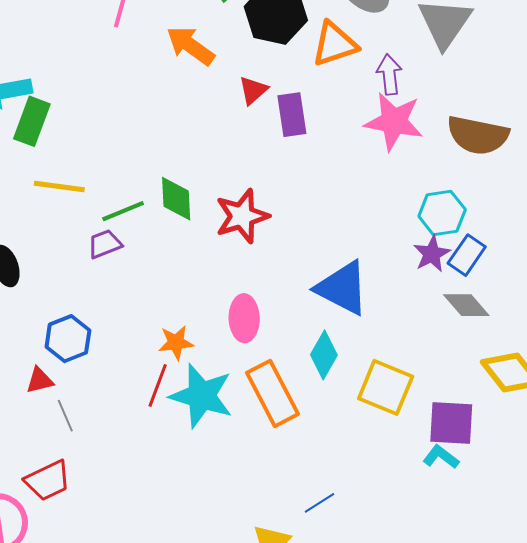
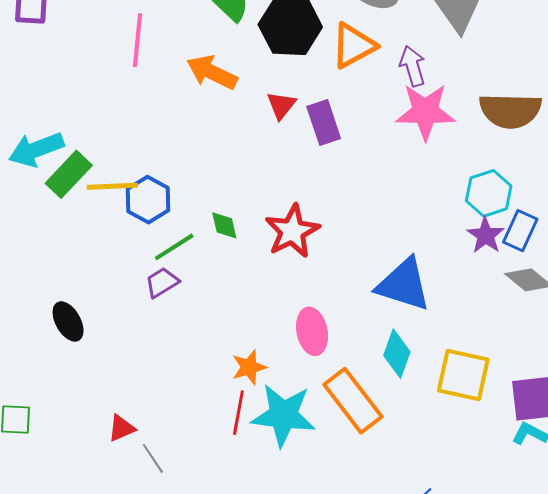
green rectangle: (32, 121) -> (69, 174), turned 33
yellow line: (59, 187) -> (112, 186), moved
green diamond: (176, 199) -> (224, 225), size x0.7
blue hexagon: (68, 339) -> (148, 200), moved

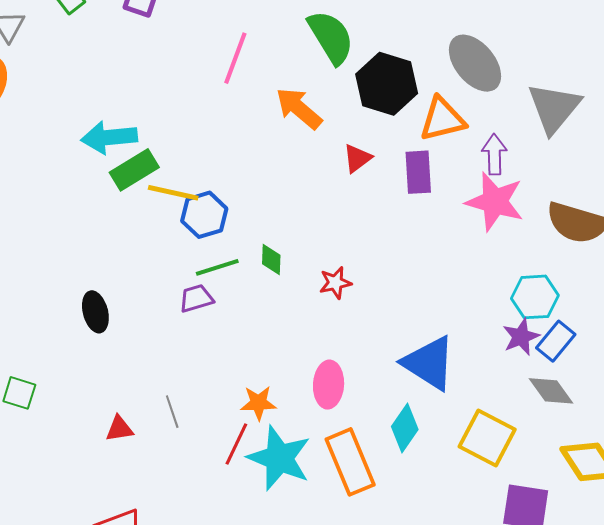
purple rectangle: (324, 123) -> (418, 172), moved
red star: (292, 231) -> (335, 283), size x0.6
yellow square: (463, 375) -> (487, 438), moved
gray line: (153, 458) -> (172, 412), moved

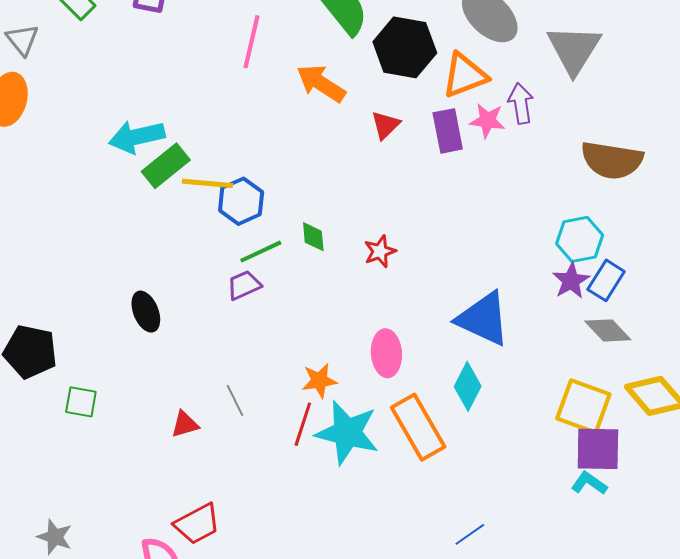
pink star: (495, 202) -> (487, 121), moved, size x0.6
yellow square: (487, 438) -> (583, 406), moved

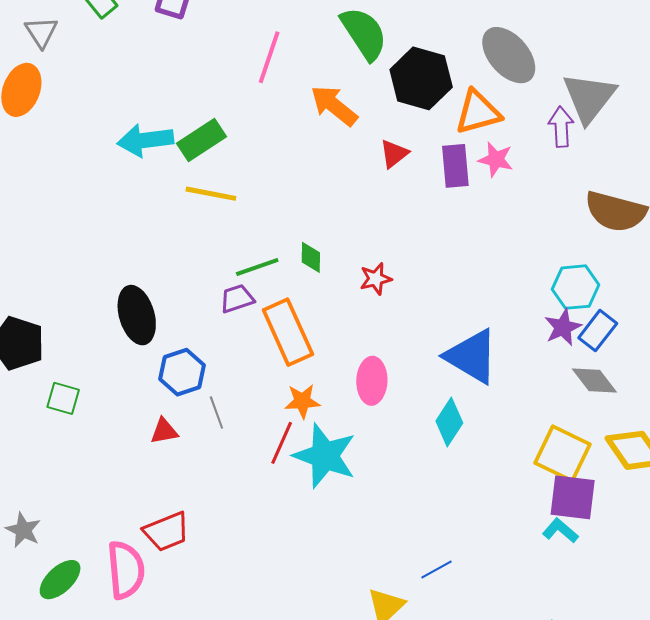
purple arrow: (521, 103) -> (561, 127), moved
green rectangle: (166, 166) -> (201, 140), moved
blue hexagon: (241, 201) -> (182, 372), moved
black ellipse: (146, 312) -> (137, 315), size x1.4
orange rectangle: (418, 427) -> (288, 332), moved

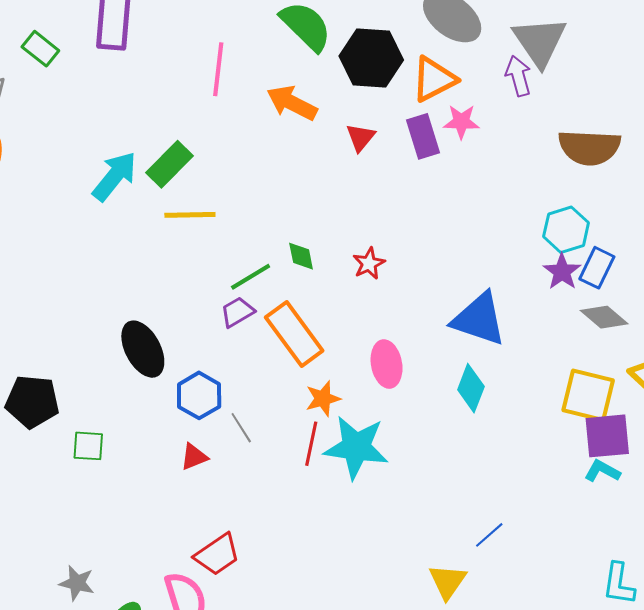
cyan arrow: (145, 140) -> (115, 176), turned 148

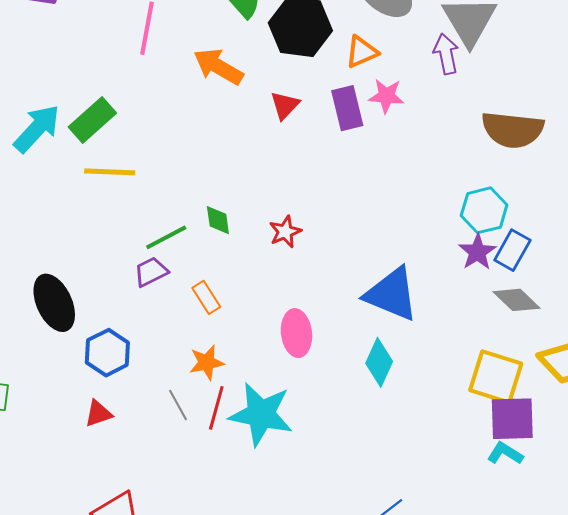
orange triangle: (434, 79) -> (362, 52), size x0.7
orange rectangle: (294, 334) -> (206, 297), size x0.5
orange star: (323, 399) -> (207, 363), moved
gray line: (241, 428) -> (178, 405), moved

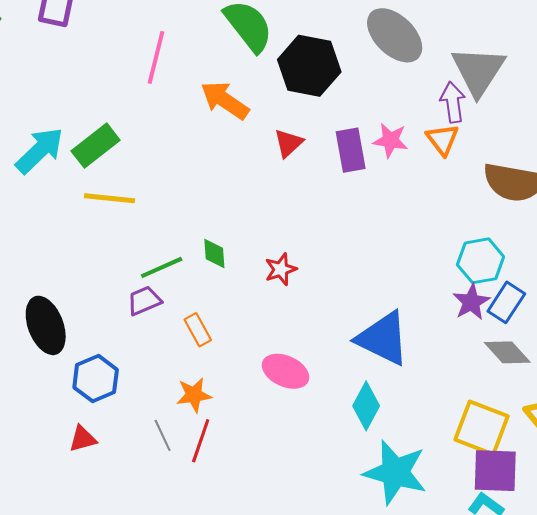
orange triangle: (362, 52) -> (442, 139), moved, turned -48
pink ellipse: (296, 333) -> (285, 371), turned -63
cyan star: (261, 414) -> (395, 472), moved

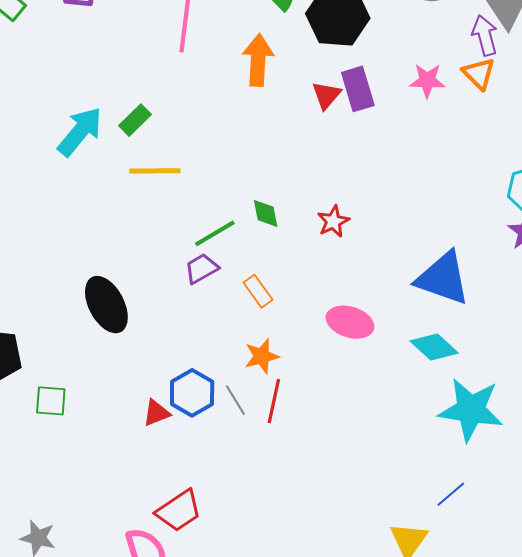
orange arrow: (225, 100) -> (258, 60), turned 66
green rectangle: (96, 146) -> (135, 120), size x0.7
purple rectangle: (351, 150) -> (358, 89), moved
blue hexagon: (96, 379) -> (192, 393), moved
cyan diamond: (366, 406) -> (434, 347), turned -69

